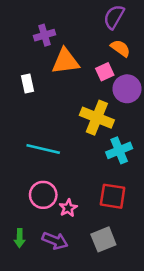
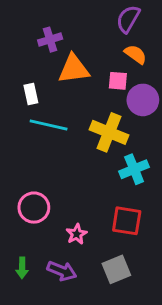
pink square: (105, 72) -> (118, 81), turned 30
cyan line: (43, 149) -> (49, 125), moved
pink circle: (43, 195) -> (34, 208), moved

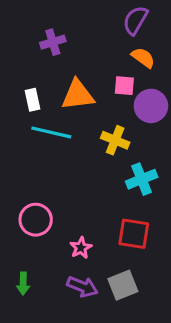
orange triangle: (74, 69) -> (78, 95), moved
yellow cross: (109, 132) -> (115, 140), size x0.7
purple arrow: (62, 271) -> (82, 287), moved

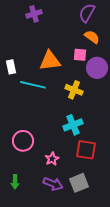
purple cross: (53, 42) -> (34, 14), moved
white rectangle: (33, 100) -> (11, 67), moved
cyan cross: (142, 179) -> (73, 125), moved

